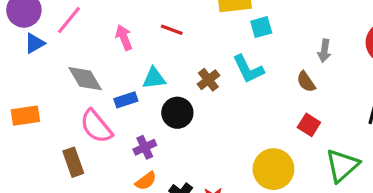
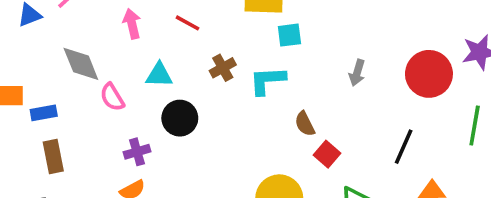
cyan L-shape: (248, 69) -> (267, 80), turned 104
brown cross: (208, 80) -> (223, 68), moved
brown semicircle: (306, 82) -> (305, 124), moved
blue rectangle: (126, 100) -> (44, 113), moved
pink semicircle: (96, 126) -> (112, 97), moved, size x0.7

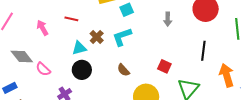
cyan triangle: (159, 75) -> (79, 48), moved
brown semicircle: (305, 124) -> (123, 70), moved

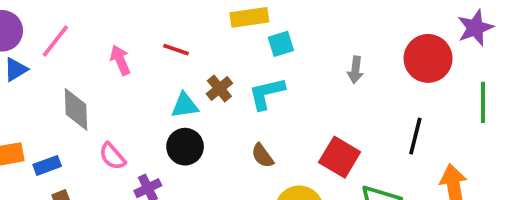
gray diamond: (22, 56) -> (76, 109), turned 30
red square: (164, 66) -> (340, 157), size x1.5
pink semicircle: (43, 69) -> (112, 156), moved

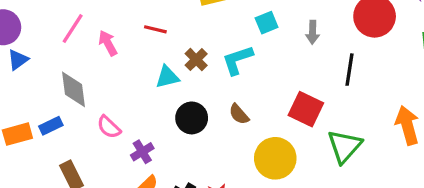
pink line: (55, 41) -> (73, 28), moved
cyan square: (281, 44) -> (267, 23), moved
black line: (415, 136) -> (349, 70), moved
black circle: (185, 147) -> (192, 118), moved
blue rectangle: (47, 165) -> (51, 126), moved

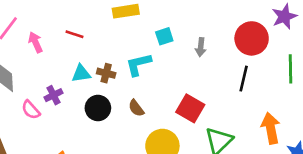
brown cross: (196, 60) -> (106, 73), moved, turned -36
black line: (349, 70) -> (244, 79), moved
purple cross: (142, 152) -> (54, 95), moved

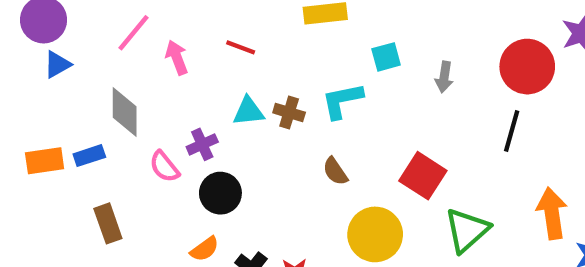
black circle: (98, 108) -> (220, 193), moved

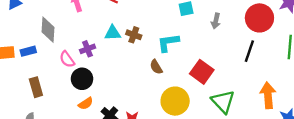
cyan L-shape: (342, 101) -> (168, 43), moved
black circle: (220, 193) -> (82, 79), moved
green triangle: (467, 230) -> (223, 102), turned -35

